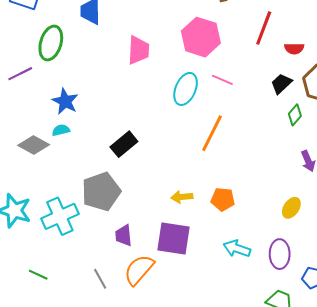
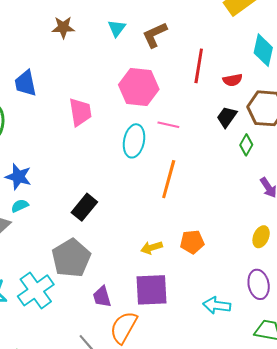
cyan arrow: (237, 249) -> (217, 305), moved

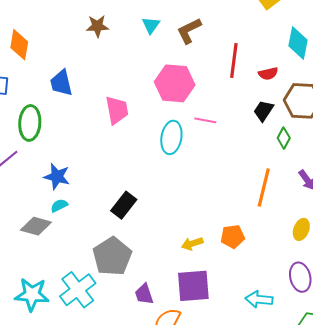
orange line: (169, 179) -> (264, 187), moved

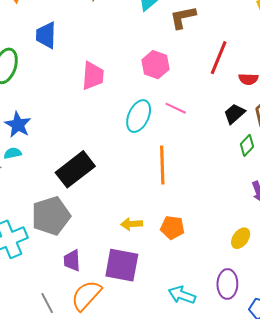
pink hexagon: (175, 83) -> (155, 65), size x0.7
orange line: (264, 187) -> (162, 165), moved, turned -30
black rectangle: (124, 205) -> (75, 169), size x1.4

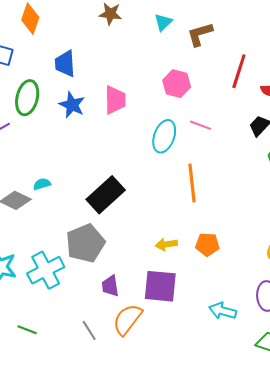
blue star: (18, 125) -> (72, 105), moved

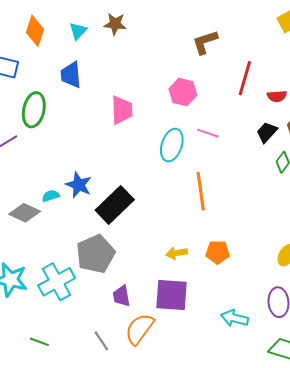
cyan triangle: (163, 22) -> (78, 31), moved
blue star: (72, 105) -> (79, 185), moved

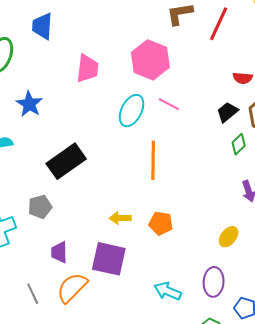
red line: (245, 78) -> (219, 24), moved
pink hexagon: (183, 92) -> (150, 60), size x1.4
blue star: (79, 185) -> (29, 104), moved
gray pentagon: (96, 254) -> (40, 207), size x0.6

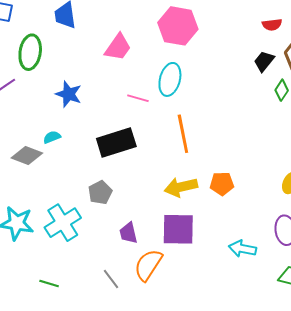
pink trapezoid: (87, 68) -> (118, 47), turned 40
pink line: (169, 104) -> (138, 98), moved
orange line: (153, 160) -> (183, 134), moved
black rectangle: (66, 161) -> (116, 143), turned 30
yellow arrow: (120, 218) -> (181, 187), size x1.5

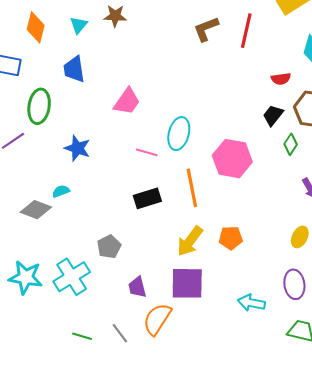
pink hexagon: (178, 26) -> (232, 159), moved
black rectangle: (116, 143) -> (147, 198), moved, size x0.7
yellow arrow: (181, 187) -> (190, 241), turned -40
green line: (49, 283) -> (82, 336), moved

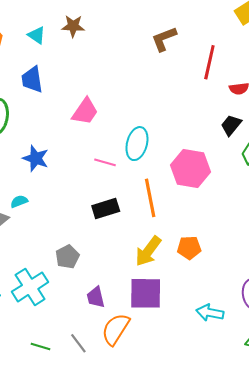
cyan triangle: (79, 25) -> (37, 35), turned -36
red line: (246, 31) -> (209, 62), moved

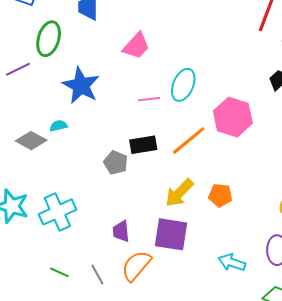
blue star: (36, 158) -> (81, 85), size x1.4
pink line: (105, 162) -> (149, 99), turned -30
orange line: (150, 198) -> (189, 141), turned 54
gray pentagon: (67, 257) -> (116, 163), moved, turned -30

